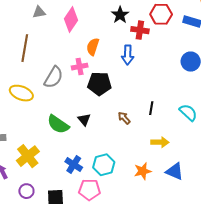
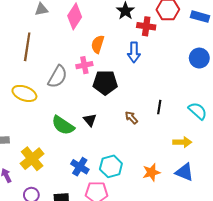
yellow arrow: (160, 142) -> (182, 142), moved

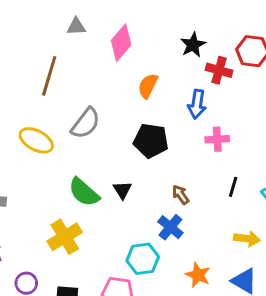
pink cross: (84, 65) -> (217, 139), moved
black line: (159, 107) -> (233, 187), moved
yellow cross: (32, 159) -> (65, 237), moved
blue cross: (80, 167) -> (170, 227), moved
orange star: (151, 172) -> (198, 275), turned 30

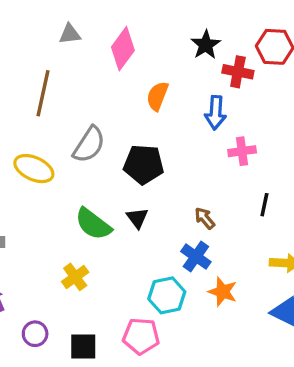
black pentagon: (151, 141) -> (144, 164), moved
yellow cross: (65, 237) -> (75, 277), size x0.7
orange star: (198, 275) -> (223, 292), moved

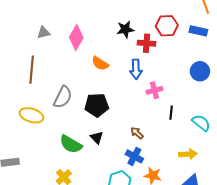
black star: (206, 45) -> (125, 29), turned 30
orange semicircle: (157, 96) -> (100, 63), turned -72
black line: (264, 205) -> (171, 113), moved

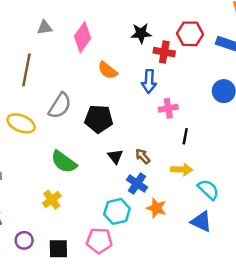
cyan semicircle: (201, 123) -> (208, 190), moved
black triangle: (97, 138) -> (115, 156), moved
yellow arrow: (188, 154) -> (182, 170), moved

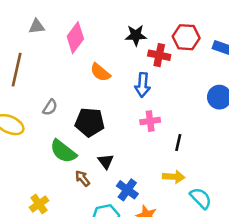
gray semicircle: (60, 106) -> (50, 107), size x0.6
pink cross: (168, 108) -> (150, 121), moved
brown arrow: (143, 156) -> (82, 178), moved
green semicircle: (64, 162) -> (63, 151), moved

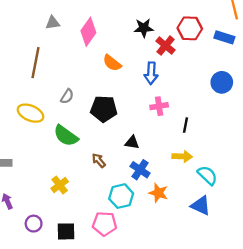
red cross: (159, 55) -> (166, 46), turned 30
green semicircle: (63, 151) -> (66, 136), moved
black triangle: (106, 161) -> (132, 142), moved, turned -42

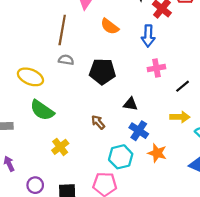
brown line: (36, 63) -> (62, 30), moved
gray semicircle: (67, 96) -> (66, 60), turned -112
black line: (185, 125) -> (183, 86), turned 40
green semicircle: (66, 136) -> (42, 110), moved

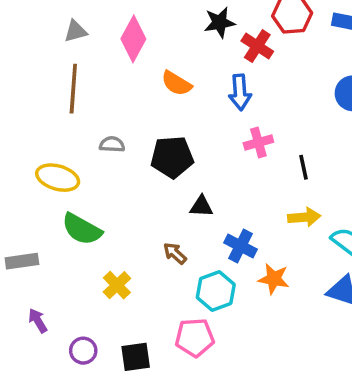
brown line: (62, 30) -> (73, 89), moved
black line: (183, 86) -> (303, 167), turned -56
black triangle: (130, 104) -> (201, 206), moved
brown arrow: (98, 122) -> (175, 253), moved

